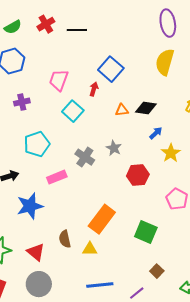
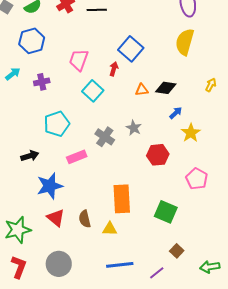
orange rectangle: (102, 219) -> (122, 199), turned -40
red triangle: (36, 252) -> (56, 218), moved

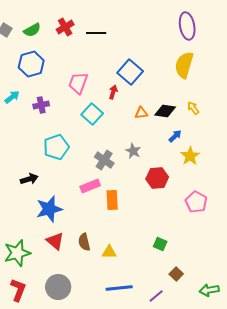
yellow arrow: (211, 85) -> (193, 108), moved, turned -64
pink rectangle: (77, 157) -> (90, 186), moved
orange rectangle: (122, 199) -> (112, 200), moved, size x0.7
green square: (166, 212) -> (160, 244), moved, size x0.6

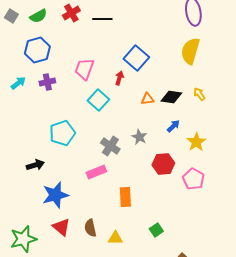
purple cross: (41, 105) -> (47, 82), moved
blue arrow: (175, 136) -> (173, 126), moved
orange rectangle: (112, 200) -> (125, 197), moved
pink pentagon: (196, 202) -> (193, 179), moved
green square: (160, 244) -> (156, 230), moved, turned 32

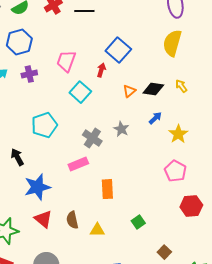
orange triangle: (147, 99) -> (129, 91), turned -32
red hexagon: (163, 164) -> (191, 206), moved
black arrow: (35, 165) -> (17, 157), turned -102

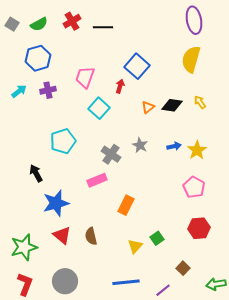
blue arrow: (155, 118) -> (174, 146), moved, turned 32
orange rectangle: (107, 189) -> (126, 205), turned 30
red hexagon: (191, 206) -> (199, 228), moved
yellow triangle: (97, 230) -> (135, 246), moved, turned -49

